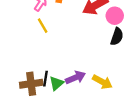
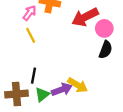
black line: (46, 79) -> (33, 76), moved
yellow arrow: (102, 82) -> (78, 85), moved

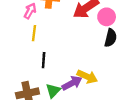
yellow line: (31, 35) -> (34, 33), turned 42
black line: (33, 76) -> (44, 60), moved

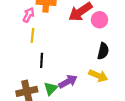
black semicircle: (111, 38) -> (103, 51), moved
yellow arrow: (87, 77) -> (98, 76), moved

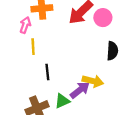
yellow arrow: (98, 76) -> (93, 81), moved
green triangle: (51, 89) -> (62, 101), turned 32

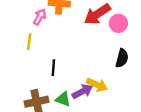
yellow line: (33, 47) -> (29, 42), moved
green triangle: (62, 101) -> (63, 99), turned 35

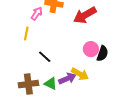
pink circle: (118, 23) -> (91, 49), moved
black line: (53, 68) -> (45, 57), turned -56

